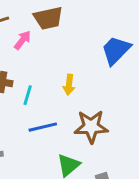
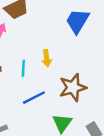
cyan line: (28, 95) -> (23, 68), moved

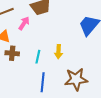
blue line: (34, 98) -> (43, 82), turned -66

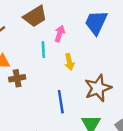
pink arrow: (24, 23) -> (60, 34), moved
cyan line: (38, 57) -> (43, 50), moved

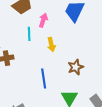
brown star: (98, 88) -> (76, 67), size x0.7

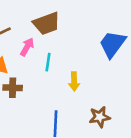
pink arrow: (43, 20) -> (27, 47), moved

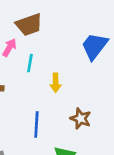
brown star: (100, 117) -> (81, 119), turned 30

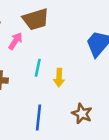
cyan line: (30, 63) -> (38, 68), moved

